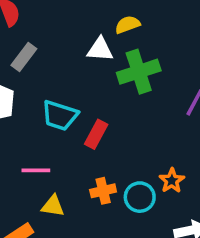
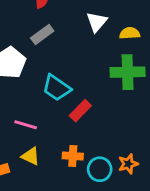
white triangle: (100, 49) -> (97, 22), moved, turned 50

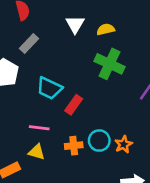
green cross: (128, 72) -> (109, 64), turned 36
pink line: (26, 125) -> (39, 128), moved
cyan circle: (100, 169) -> (99, 141), moved

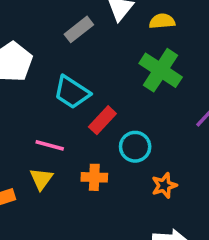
gray rectangle: (29, 43) -> (79, 29), moved
cyan circle: (99, 141) -> (135, 147), moved
yellow triangle: (37, 152) -> (41, 179), turned 42

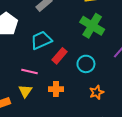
cyan trapezoid: (72, 92) -> (41, 40), turned 125
cyan circle: (135, 147) -> (86, 64), moved

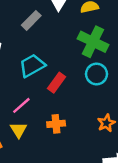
cyan circle: (86, 64) -> (97, 74), moved
pink line: (29, 72) -> (21, 105), turned -49

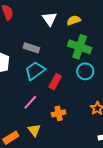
gray rectangle: (31, 20) -> (31, 48), moved, turned 70
yellow triangle: (19, 130) -> (34, 130), moved

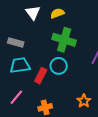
cyan trapezoid: (35, 71) -> (20, 65), turned 30
cyan circle: (85, 71) -> (59, 66), moved

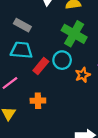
orange star: (84, 101) -> (83, 75), moved

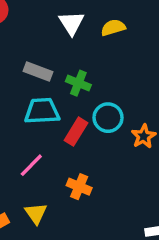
green cross: (74, 34) -> (78, 83), moved, size x0.6
orange cross: (38, 101) -> (79, 187), turned 32

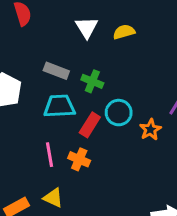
pink line: (31, 165) -> (50, 155), turned -55
orange cross: (79, 187) -> (79, 159), moved
yellow triangle: (36, 213) -> (53, 198), turned -30

